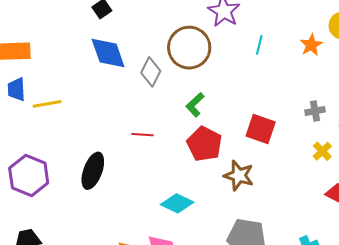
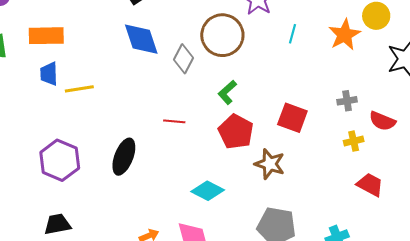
orange star: (311, 45) -> (345, 35), size x1.4
yellow cross: (322, 151) -> (354, 141), turned 30

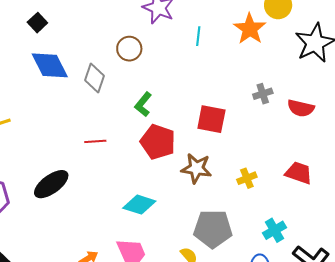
brown circle: (222, 35) -> (129, 49), size x0.6
yellow cross: (354, 141) -> (247, 178), moved
black ellipse: (124, 157) -> (51, 184), turned 42

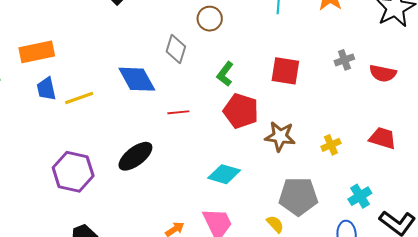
blue diamond: (50, 65) -> (137, 79), moved
red square: (211, 119) -> (285, 71), moved

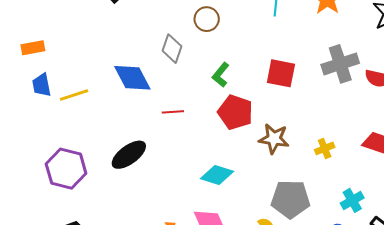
orange rectangle: (37, 52) -> (33, 48), size x0.7
gray cross: (344, 60) -> (340, 64), size x1.8

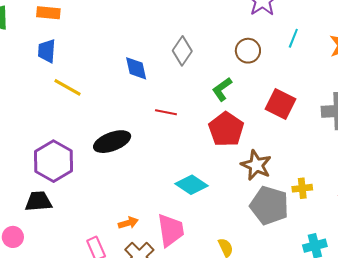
brown circle: (207, 19) -> (248, 51), moved
blue diamond: (132, 78) -> (136, 68), size x0.7
yellow line: (74, 95) -> (68, 87), moved, turned 32
purple hexagon: (66, 169) -> (54, 161), moved
gray pentagon: (291, 199) -> (269, 206), moved

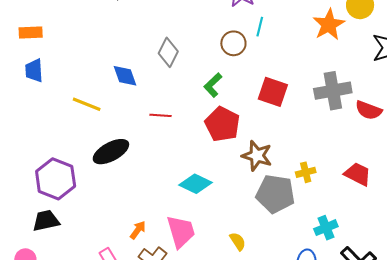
cyan line: (293, 38) -> (260, 27), moved
yellow line: (68, 87) -> (87, 104), moved
orange arrow: (128, 223) -> (138, 230), turned -30

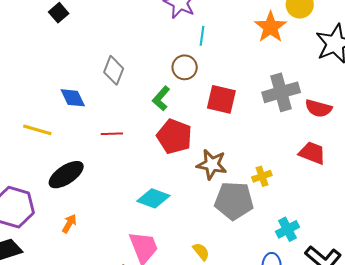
brown circle: (233, 43) -> (185, 67), moved
red trapezoid: (358, 174) -> (312, 153), moved
orange arrow: (138, 230) -> (69, 224), moved

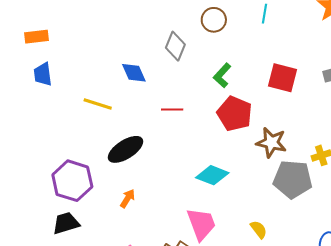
brown circle: (185, 67) -> (214, 20), moved

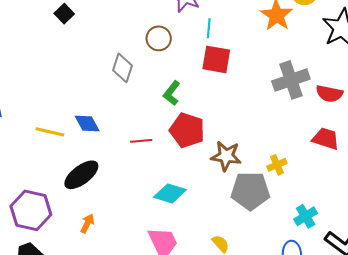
blue diamond: (134, 73) -> (87, 123), moved
red square: (282, 78) -> (216, 59), moved
red line: (172, 109) -> (141, 141), moved

